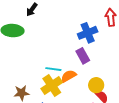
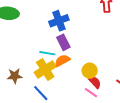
blue cross: (88, 33) -> (59, 21), moved
purple rectangle: (83, 56) -> (63, 42), moved

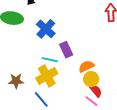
blue cross: (59, 21) -> (46, 29), moved, turned -30
orange semicircle: (62, 61) -> (86, 66), moved

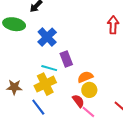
red semicircle: (96, 91) -> (78, 101), moved

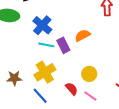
cyan line: (49, 68) -> (46, 45), moved
orange semicircle: (85, 77) -> (83, 35), moved
red semicircle: (78, 101) -> (72, 89), moved

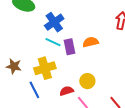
red semicircle: (72, 89) -> (67, 91), turned -80

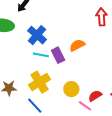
yellow circle: (87, 81) -> (71, 89), moved
red semicircle: (67, 91) -> (95, 96), moved

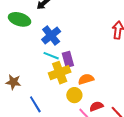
orange semicircle: (77, 45) -> (86, 79), moved
yellow cross: (40, 82) -> (60, 73), moved

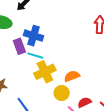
blue cross: (51, 36) -> (34, 36), turned -30
purple rectangle: (68, 59) -> (19, 46), moved

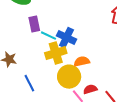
blue cross: (34, 36) -> (66, 38), moved
yellow circle: (62, 93) -> (69, 77), size x1.5

